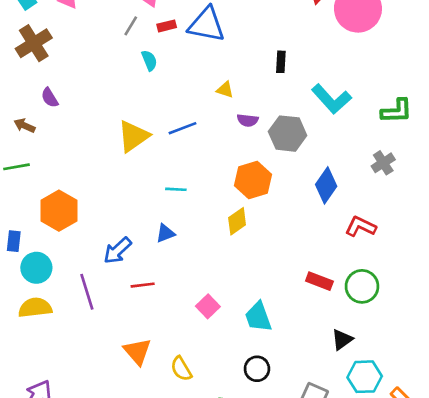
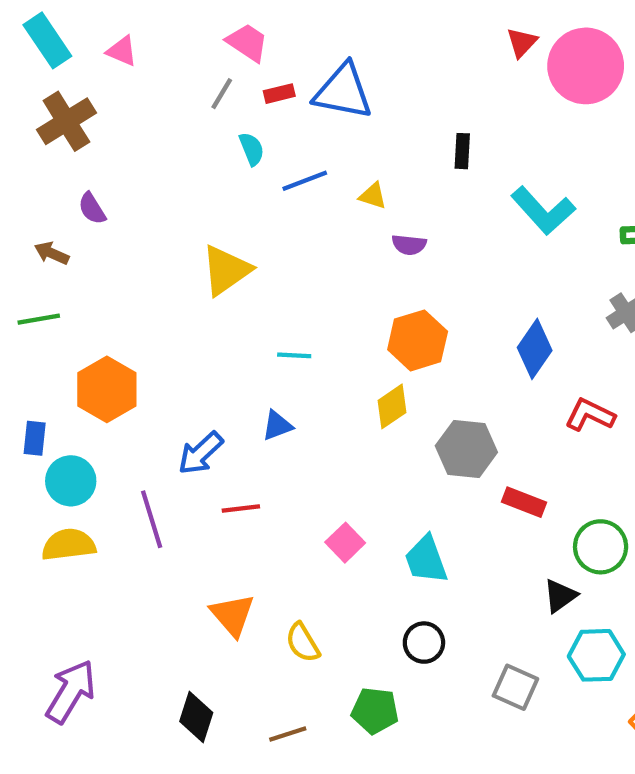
blue line: (183, 128) -> (305, 181), moved
gray hexagon: (288, 134) -> (466, 449), moved
green circle: (362, 286) -> (601, 547), moved

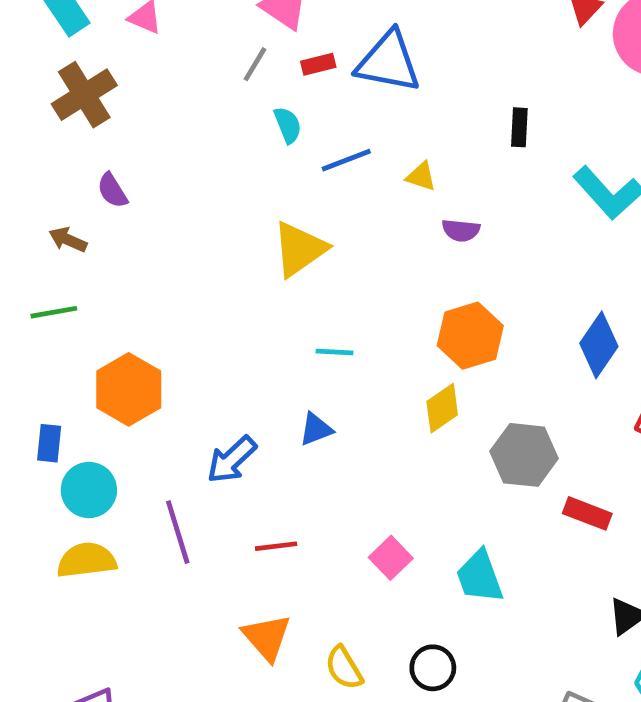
yellow triangle: (226, 270) -> (299, 249), moved
red line: (241, 509) -> (276, 546), moved
black circle: (424, 643) -> (433, 668), moved

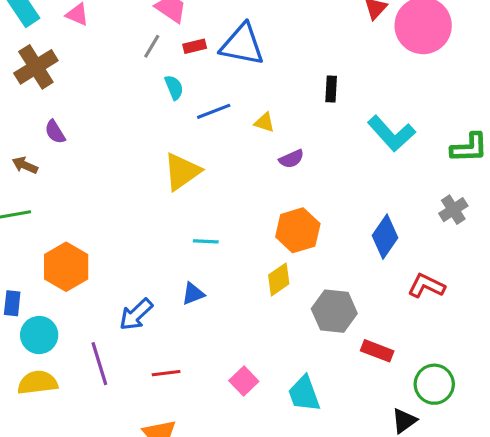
purple semicircle: (461, 230) -> (291, 159), turned -30

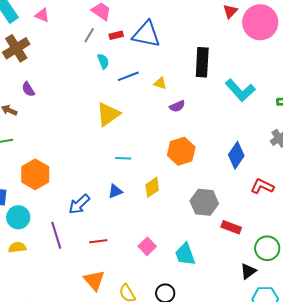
black rectangle: (331, 89) -> (202, 62), size x1.8
yellow diamond: (279, 279) -> (152, 187), moved
yellow semicircle: (38, 383) -> (17, 247), size x0.7

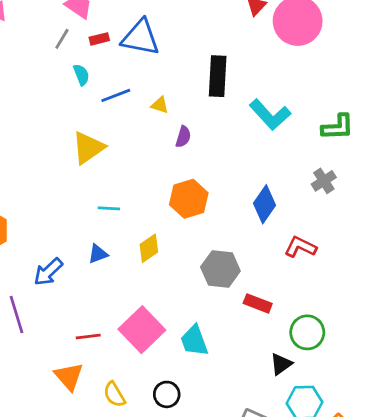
purple semicircle: (177, 106) -> (183, 137), turned -49
red line: (98, 241) -> (88, 337), moved
pink square: (147, 246) -> (142, 330), size x1.8

